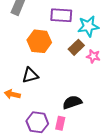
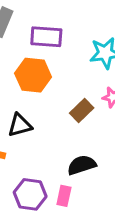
purple rectangle: (61, 15) -> (46, 37), moved
brown rectangle: (76, 47) -> (82, 110), moved

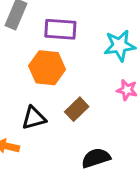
brown rectangle: (82, 110) -> (77, 109), moved

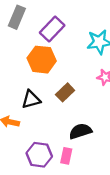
purple rectangle: (60, 29) -> (52, 29), turned -50

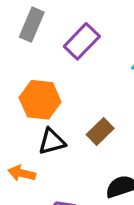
orange hexagon: (42, 60) -> (40, 100), moved

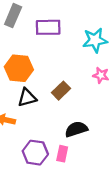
purple rectangle: (82, 41) -> (48, 27), turned 45

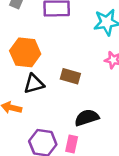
brown rectangle: (61, 91) -> (70, 76), turned 60

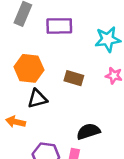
brown rectangle: (70, 76) -> (74, 78), moved

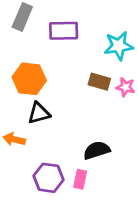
brown rectangle: (74, 78) -> (99, 82), moved

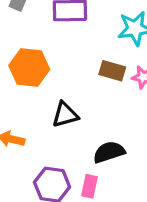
black triangle: (39, 113) -> (65, 115), moved

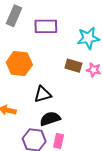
black semicircle: (109, 152) -> (50, 119), moved

